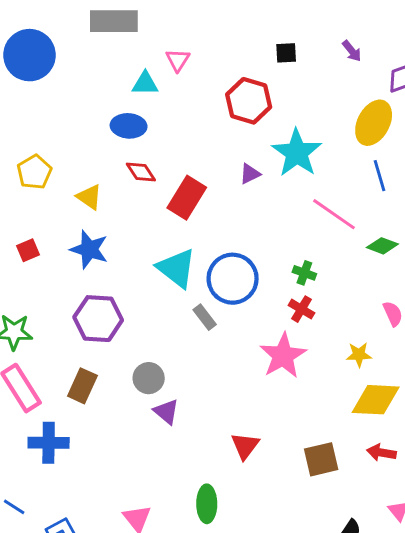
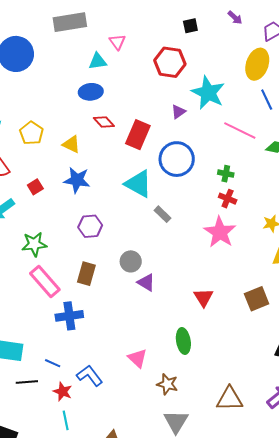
blue circle: (233, 279) -> (177, 159), moved
purple hexagon: (98, 319) -> (90, 226), size x0.7

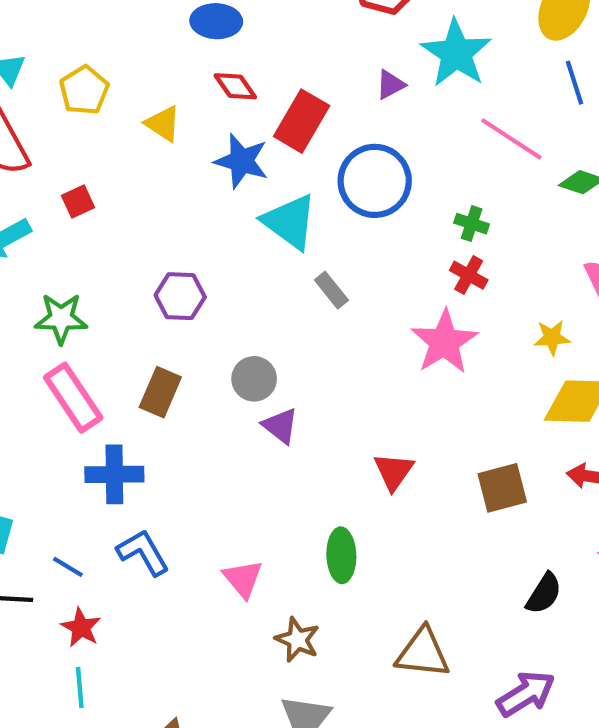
blue star: (77, 180) -> (241, 161), moved
blue L-shape: (90, 376) -> (143, 552), moved
brown triangle: (230, 399) -> (423, 653), moved

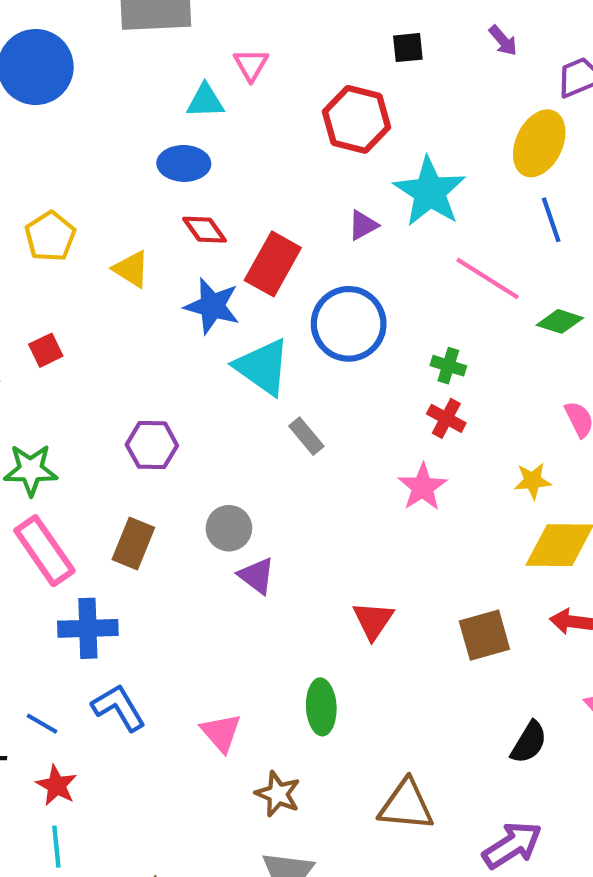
pink star: (444, 342) -> (423, 487), size x0.7

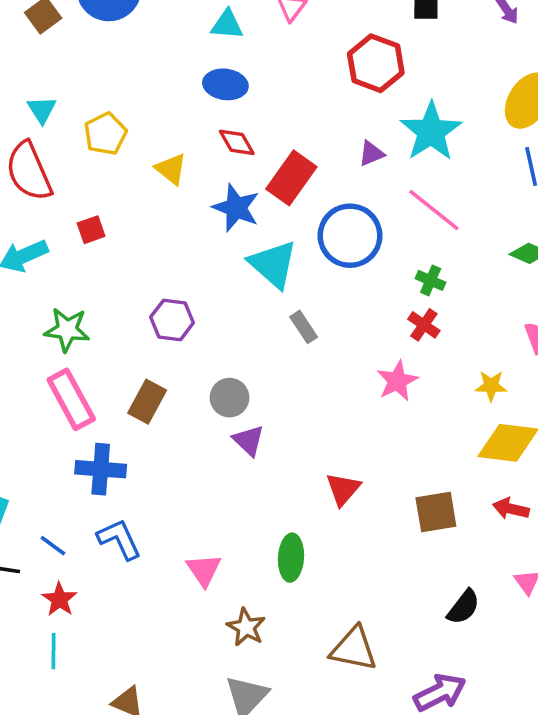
cyan triangle: (205, 101) -> (227, 25), moved
pink line: (488, 279) -> (434, 210), moved

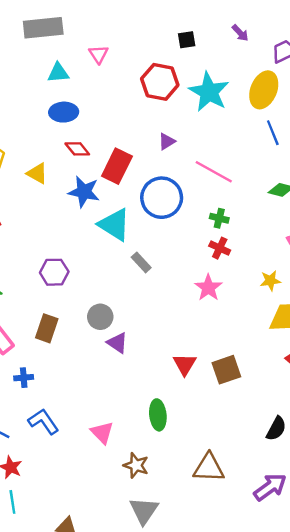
cyan star: (431, 131) -> (209, 92), moved
blue cross: (101, 469) -> (24, 378), size x0.6
brown square: (436, 512) -> (226, 370), moved

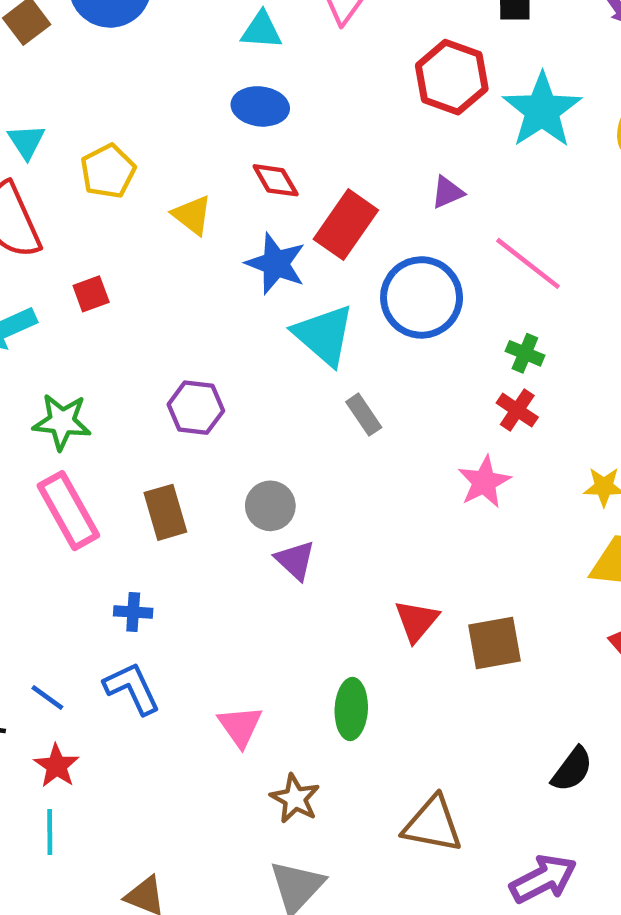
brown rectangle: (47, 328) -> (165, 512), turned -44
blue cross: (24, 378) -> (133, 612), moved

